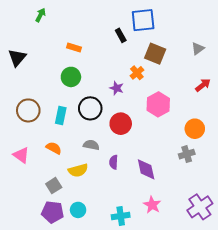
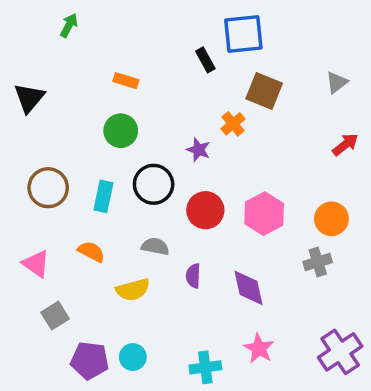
pink hexagon: (158, 104) -> (264, 214), moved
gray square: (54, 186) -> (55, 316), moved

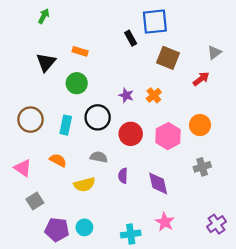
black triangle: (29, 98) -> (46, 62), moved
orange cross: (233, 124) -> (154, 95), moved
red arrow: (345, 145) -> (201, 79), moved
orange circle: (331, 219) -> (200, 125), moved
purple cross: (340, 352) -> (217, 224), size x0.7

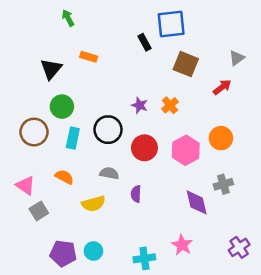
green arrow: (44, 16) -> (68, 18), moved, turned -56
green circle: (77, 83) -> (62, 107), moved
purple diamond: (158, 183) -> (197, 202), moved
gray square: (35, 201) -> (39, 211), moved

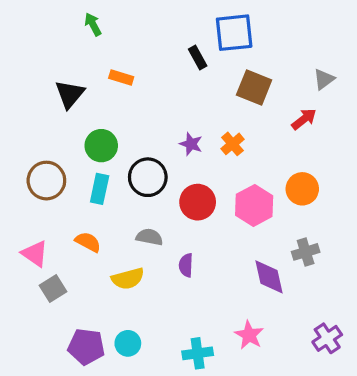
green circle: (62, 107) -> (101, 146), moved

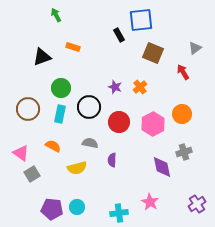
black triangle: (70, 94) -> (42, 57), turned 30
red arrow: (304, 119) -> (183, 72), turned -84

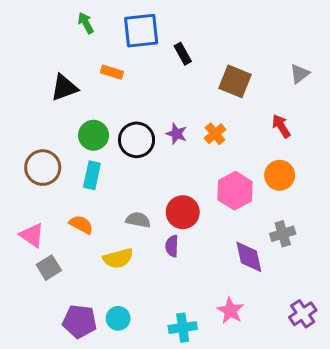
blue square: (141, 20) -> (141, 31), moved
red arrow: (183, 72) -> (281, 126), moved
black circle: (89, 107) -> (137, 140), moved
red circle: (119, 122) -> (183, 212), moved

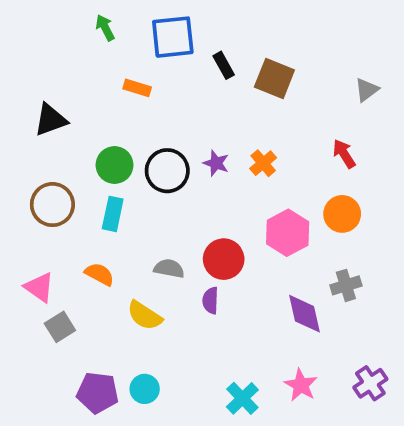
brown square: (235, 81) -> (274, 78), moved
black triangle: (64, 88) -> (51, 120), moved
yellow semicircle: (118, 258) -> (145, 316), turned 48
pink star: (230, 311) -> (301, 385), moved
cyan cross: (183, 328) -> (242, 398), moved, turned -36

